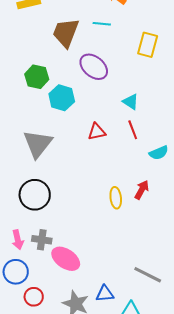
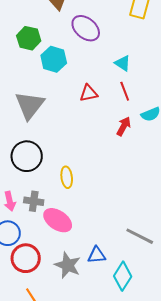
red arrow: (142, 190) -> (124, 126), moved
yellow ellipse: (116, 198) -> (67, 177), moved
red circle: (34, 297) -> (26, 258), size x1.5

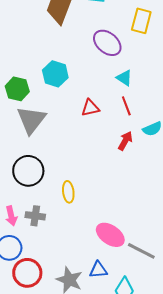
purple ellipse: (86, 28) -> (107, 43), moved
green hexagon: (29, 38) -> (17, 89), moved
pink ellipse: (58, 220) -> (110, 235), moved

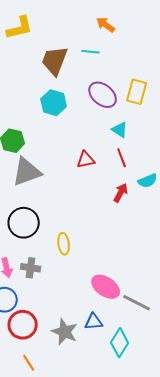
yellow rectangle: (141, 21) -> (137, 92), moved
cyan hexagon: (55, 74) -> (54, 103), moved
gray triangle: (31, 120) -> (27, 172), turned 32

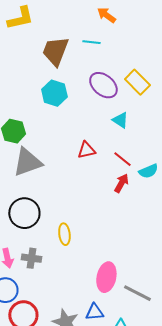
yellow rectangle: (137, 92) -> (137, 82), turned -60
red line: (122, 158) -> (122, 159), moved, turned -30
pink ellipse: (106, 287) -> (106, 277), turned 68

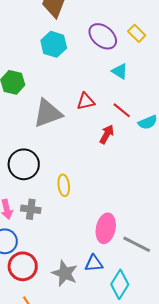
yellow rectangle: (137, 82) -> (137, 33), size x0.7
gray triangle: (27, 162) -> (48, 113), moved
red arrow: (121, 183) -> (107, 134), moved

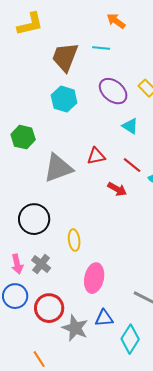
red arrow: (107, 134) -> (117, 189), turned 90
gray cross: (31, 209) -> (41, 264), turned 30
pink ellipse: (106, 228) -> (94, 278), moved
red circle: (23, 266) -> (49, 308), moved

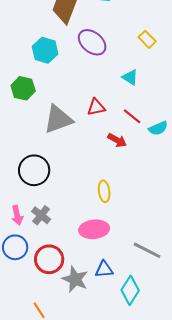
purple ellipse: (113, 91) -> (92, 42), moved
cyan hexagon: (64, 99) -> (45, 50), moved
yellow ellipse: (74, 240) -> (104, 191), moved
pink ellipse: (94, 278) -> (94, 229), turned 72

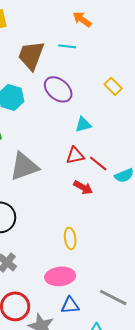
cyan triangle: (130, 77) -> (83, 124), moved, turned -48
red triangle: (96, 107) -> (75, 155), moved
blue triangle: (104, 269) -> (70, 305), moved

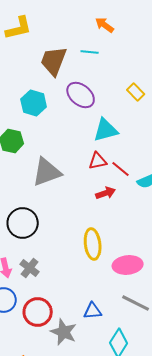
cyan triangle: (83, 124) -> (106, 130), size x1.5
red arrow: (83, 187) -> (106, 193), turned -48
yellow ellipse: (70, 238) -> (93, 244), size x1.4
pink ellipse: (60, 276) -> (128, 265), moved

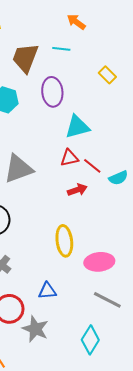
yellow rectangle: (136, 92) -> (107, 75), moved
purple ellipse: (81, 95) -> (52, 92), turned 44
blue triangle: (93, 311) -> (47, 291), moved

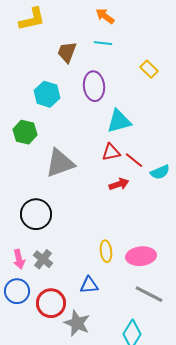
orange arrow: (76, 22) -> (105, 16), moved
brown trapezoid: (25, 58) -> (67, 52), size x0.7
yellow ellipse: (64, 241) -> (106, 251), moved, size x0.7

